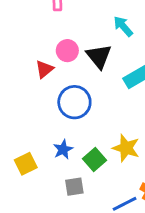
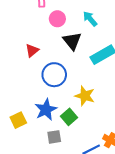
pink circle: (67, 51) -> (57, 19), moved
yellow star: (126, 148) -> (85, 96), moved
blue star: (63, 149) -> (46, 110), size x1.5

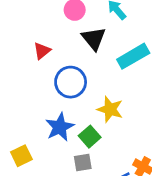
yellow square: (18, 120) -> (21, 156), moved
gray square: (54, 137) -> (83, 162), moved

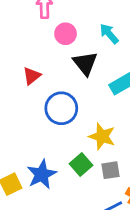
blue star: (60, 127) -> (42, 174), moved
gray square: (83, 162) -> (111, 170), moved

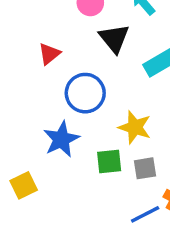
green square: (81, 165) -> (109, 161), turned 35
blue star: (42, 174) -> (61, 139), moved

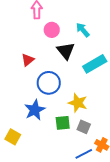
gray square: (145, 168) -> (84, 127), turned 32
yellow square: (24, 185) -> (13, 137), turned -35

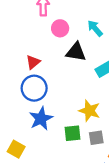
black triangle: (66, 51) -> (76, 52), turned -42
blue circle: (49, 83) -> (34, 88), moved
gray square: (84, 127) -> (96, 138), turned -32

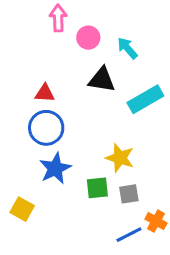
pink circle: (60, 28) -> (88, 38), moved
red triangle: (33, 62) -> (45, 93), turned 42

